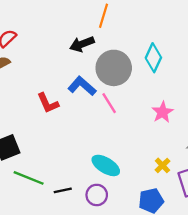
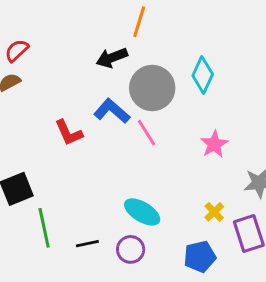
green line: (29, 178) -> (44, 228), turned 56

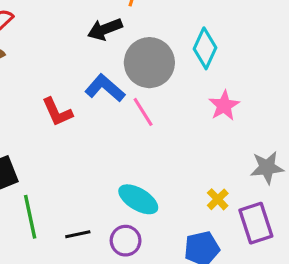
pink star: (214, 144) -> (224, 106), moved

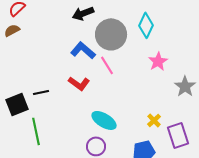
red L-shape: (57, 112) -> (79, 83), moved, turned -30
gray star: (267, 168) -> (185, 86), moved, turned -30
black line: (78, 234) -> (41, 92), moved

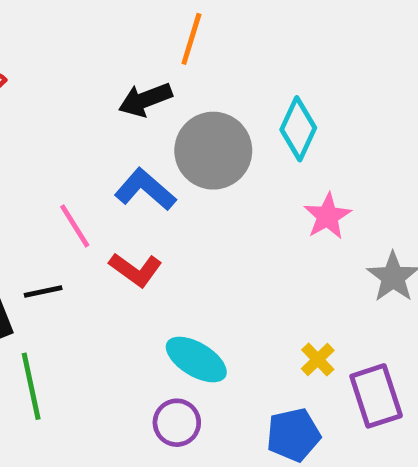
pink line: (107, 65) -> (75, 226), moved

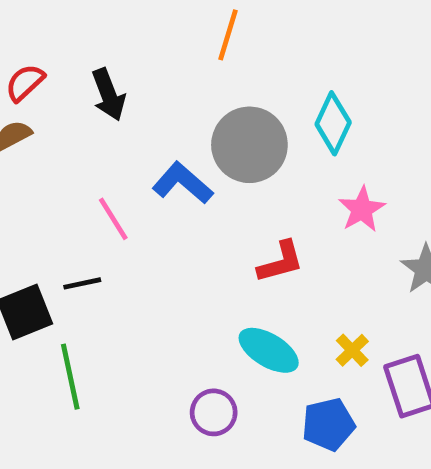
black arrow: (145, 100) -> (109, 95), moved, turned -90
red L-shape: (136, 270) -> (281, 262), moved, turned -51
cyan ellipse: (196, 360) -> (269, 350), moved

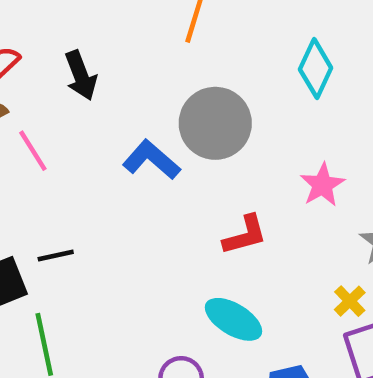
cyan diamond: (333, 123) -> (316, 69), moved
pink line: (113, 219) -> (33, 151), moved
yellow cross: (352, 350) -> (350, 301), moved

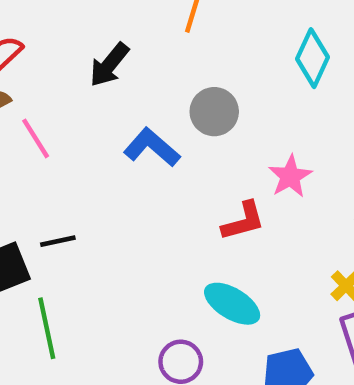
black arrow: (81, 75) -> (109, 65), moved, turned 60
gray circle: (215, 123) -> (214, 112), size x0.7
pink star: (322, 185) -> (290, 176), moved

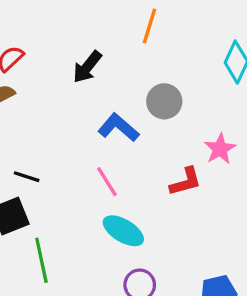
pink line: (36, 138) -> (107, 182), moved
black line: (58, 241) -> (27, 177), moved, turned 30
cyan ellipse: (232, 304) -> (123, 231), moved

